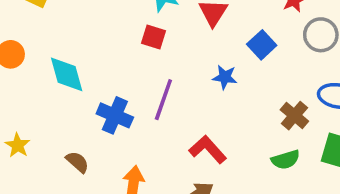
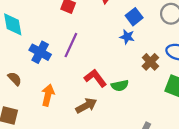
blue star: (225, 77) -> (127, 37), moved
green semicircle: (286, 160) -> (120, 86), moved

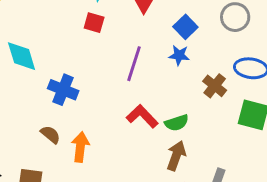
purple line: (71, 45) -> (134, 64), moved
brown semicircle: (15, 79) -> (50, 134), moved
brown arrow: (86, 106) -> (176, 156), moved, turned -35

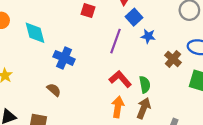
blue square: (185, 27) -> (134, 17), moved
green semicircle: (177, 123) -> (145, 85), turned -84
orange arrow: (80, 147) -> (118, 107), moved

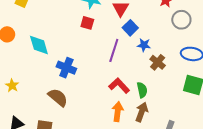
brown cross: (173, 59) -> (158, 62), moved
brown semicircle: (54, 90) -> (58, 97), size x1.5

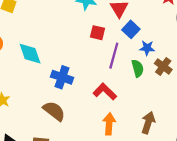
red square: (87, 23) -> (98, 33), moved
red L-shape: (119, 86) -> (105, 92), moved
green semicircle: (142, 90) -> (138, 68), moved
orange arrow: (118, 112) -> (109, 124), moved

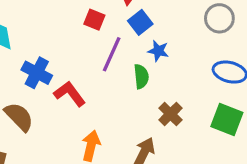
brown cross: (163, 66) -> (170, 114), moved
red L-shape: (105, 92) -> (70, 94), moved

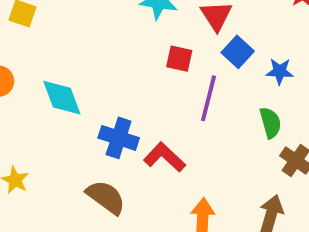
blue star: (158, 51) -> (280, 71), moved
green semicircle: (141, 76) -> (270, 123), moved

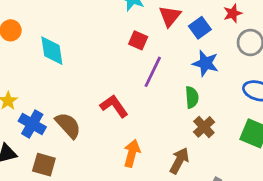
blue square: (238, 52) -> (200, 28), moved
blue star: (280, 71) -> (205, 63), size x1.4
blue cross: (119, 138) -> (32, 124), moved

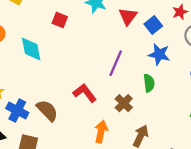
red square: (138, 40) -> (60, 20), moved
brown cross: (204, 127) -> (124, 103), moved

